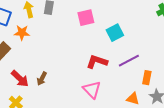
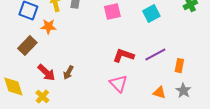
cyan square: (115, 33) -> (151, 14), moved
orange rectangle: (147, 78) -> (179, 66), moved

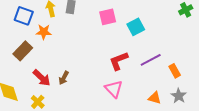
cyan square: (151, 14) -> (136, 27), moved
red L-shape: (123, 56) -> (119, 61), turned -40
orange rectangle: (179, 66) -> (175, 71), turned -40

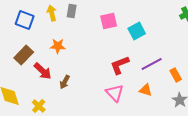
orange star: (44, 32) -> (58, 46), moved
red arrow: (42, 78) -> (43, 71), moved
orange triangle: (155, 98) -> (146, 90), moved

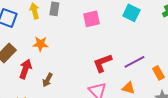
cyan square: (137, 31) -> (131, 13), moved, turned -36
red arrow: (43, 71) -> (25, 69), turned -114

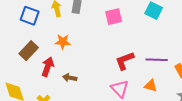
purple line: (134, 62) -> (157, 60), turned 30
brown arrow: (47, 80) -> (70, 78), turned 72

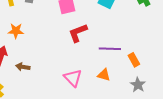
red L-shape: (125, 61) -> (78, 33), moved

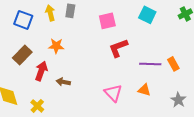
orange rectangle: (134, 60) -> (173, 64), moved

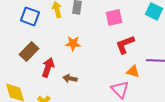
orange star: (56, 46) -> (73, 43), moved
orange triangle: (144, 90) -> (133, 71), moved

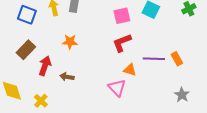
pink square: (114, 17) -> (122, 16), moved

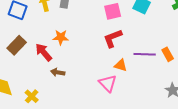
red arrow: (45, 66) -> (44, 52), moved, turned -60

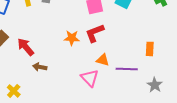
orange star: (61, 37) -> (72, 38), moved
purple line: (145, 54) -> (127, 69), moved
orange rectangle: (168, 54) -> (150, 49), turned 32

